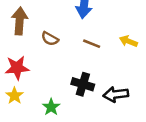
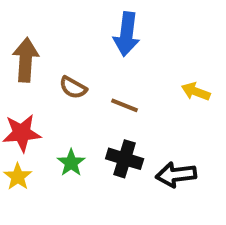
brown line: (92, 44) -> (125, 105), moved
green star: (51, 107) -> (71, 163), moved

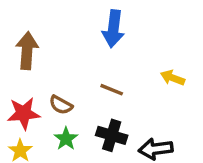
brown semicircle: (73, 88) -> (61, 105), moved

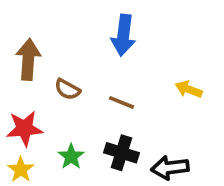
brown semicircle: (61, 105) -> (67, 89), moved

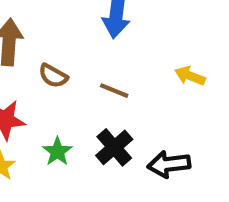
black cross: (121, 153) -> (114, 147), turned 32

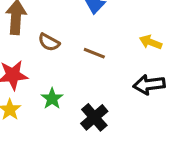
black cross: (114, 147) -> (94, 117), moved
black arrow: (169, 164) -> (149, 85), moved

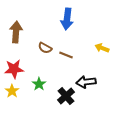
brown semicircle: (49, 42) -> (45, 48), moved
black arrow: (149, 85) -> (86, 82), moved

